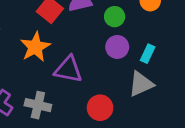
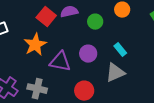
purple circle: (117, 47) -> (88, 54), moved
cyan rectangle: (148, 54) -> (120, 50), turned -64

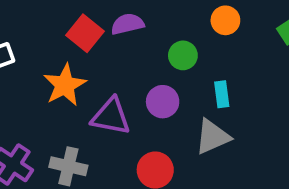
green circle: (95, 22) -> (183, 55), moved
cyan rectangle: (120, 50) -> (222, 94), turned 32

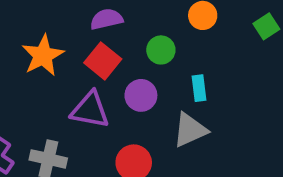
red square: (85, 33) -> (103, 61), moved
orange star: (65, 85) -> (43, 55), moved

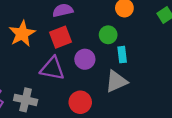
green circle: (161, 50) -> (108, 35), moved
red square: (103, 61) -> (60, 37), turned 30

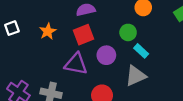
orange star: (22, 34) -> (48, 31), size x0.7
cyan rectangle: (122, 55) -> (141, 51), turned -40

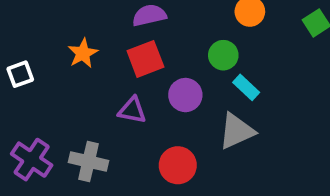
white square: (12, 28) -> (20, 74), moved
purple triangle: (76, 64) -> (132, 110), size x0.7

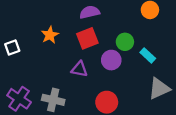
green circle: (223, 55) -> (125, 42), moved
gray triangle: (237, 131) -> (159, 88), moved

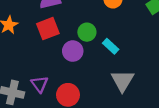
purple triangle: (79, 69) -> (40, 84), moved, turned 42
gray triangle: (159, 88) -> (122, 81), turned -35

